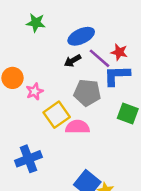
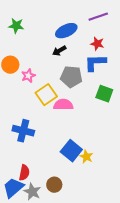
green star: (36, 23) -> (16, 26), moved
purple line: (100, 58) -> (98, 17), moved, turned -60
blue cross: (28, 159) -> (23, 131), turned 35

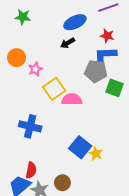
gray pentagon: (71, 77) -> (96, 71), moved

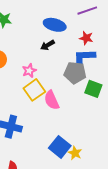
blue ellipse: (75, 22) -> (55, 25), turned 40
pink star: (35, 69) -> (29, 71), moved
pink semicircle: (72, 99) -> (52, 100), turned -114

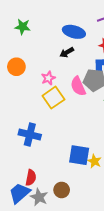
pink semicircle: (52, 100) -> (78, 86), moved
blue square: (60, 147) -> (79, 155), turned -30

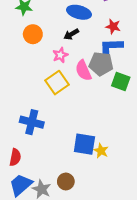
orange circle: (16, 67) -> (33, 34), moved
pink star: (48, 78) -> (60, 55), moved
red semicircle: (31, 178) -> (15, 157), moved

